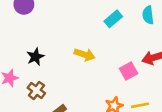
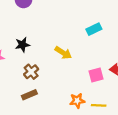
brown cross: (36, 90) -> (31, 72), moved

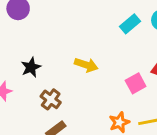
cyan rectangle: (94, 29) -> (130, 24), moved

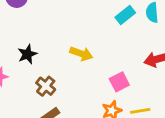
pink square: (136, 83) -> (119, 82), moved

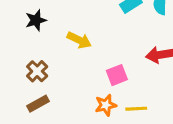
black star: (27, 54) -> (36, 20), moved

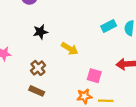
pink square: (117, 75) -> (94, 76), turned 32
brown rectangle: (38, 104) -> (37, 91), turned 48

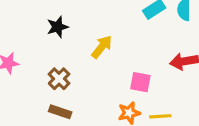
yellow arrow: (70, 49) -> (102, 47), turned -77

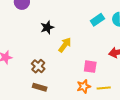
black star: (57, 27) -> (47, 27), moved

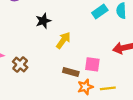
brown cross: (38, 66) -> (20, 65), moved
brown rectangle: (40, 87) -> (71, 72), moved

